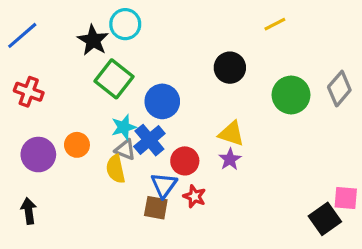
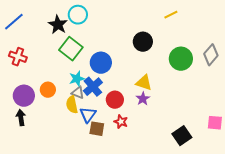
blue triangle: (164, 185) -> (88, 115), moved
black arrow: (29, 211) -> (21, 118), moved
black square: (325, 219) -> (182, 136), moved

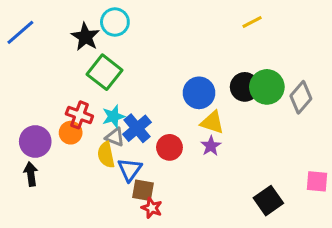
black circle: (143, 42) -> (245, 87), moved
gray diamond: (211, 55) -> (301, 97), moved
red cross: (18, 57) -> (79, 115), moved
blue circle: (101, 63) -> (199, 93), moved
red star: (121, 122) -> (152, 208), moved

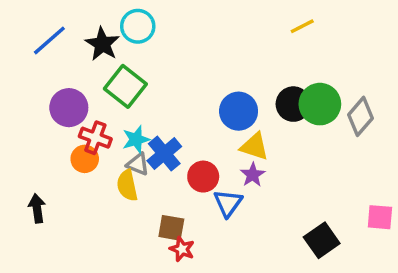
blue line: (20, 32) -> (49, 40), moved
purple circle: (35, 142) -> (69, 108), moved
blue triangle: (130, 170) -> (228, 203), moved

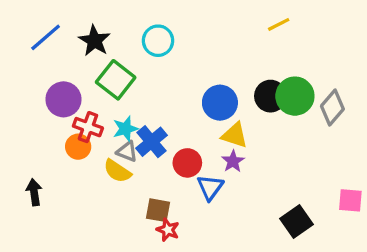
cyan circle: (138, 26) -> (158, 41), moved
yellow semicircle: (127, 185) -> (117, 171), turned -44

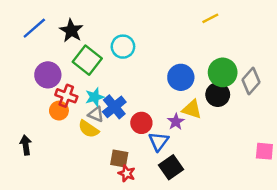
cyan circle: (158, 41) -> (123, 47), moved
black circle: (270, 96) -> (218, 95), moved
blue circle: (220, 103) -> (181, 77), moved
yellow triangle: (235, 135) -> (192, 109), moved
black square: (297, 222) -> (171, 167), moved

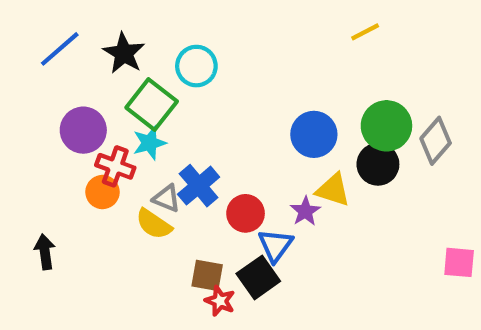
cyan circle: (123, 47) -> (196, 66), moved
cyan star: (95, 97) -> (149, 143), moved
black square: (171, 167) -> (258, 277), moved

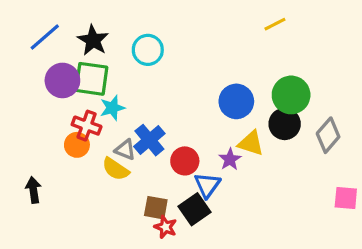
green square: (152, 104) -> (91, 79), moved, turned -30
purple circle: (83, 130) -> (62, 80), moved
gray diamond: (436, 141) -> (328, 135), moved

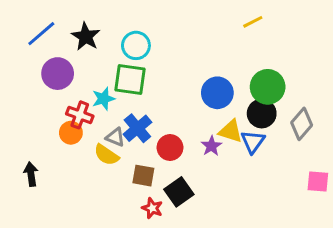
green square: (91, 79) -> (130, 79), moved
blue triangle: (207, 185) -> (253, 142), moved
brown square: (156, 208) -> (143, 176), moved

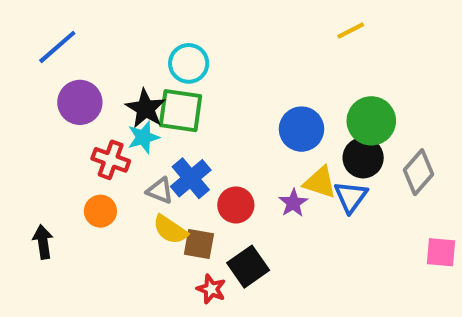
black star: (86, 37) -> (146, 109), moved
orange circle: (71, 133) -> (100, 211), moved
yellow semicircle: (106, 155) -> (170, 230), moved

